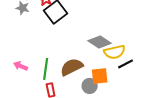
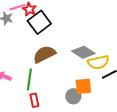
brown semicircle: (72, 67) -> (44, 54), moved

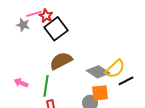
gray diamond: (83, 52) -> (98, 72), moved
yellow semicircle: (98, 62) -> (115, 69), turned -30

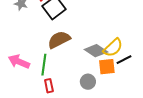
pink arrow: (21, 83) -> (19, 62), size x1.5
orange square: (100, 93) -> (107, 67), moved

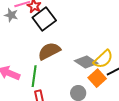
orange square: (107, 67) -> (97, 78), turned -36

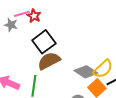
black square: (44, 19) -> (44, 42), moved

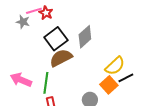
gray diamond: (86, 72) -> (85, 37), moved, turned -75

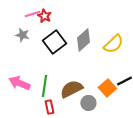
gray star: (23, 22) -> (22, 35), moved
brown semicircle: (61, 58) -> (71, 89), moved
yellow semicircle: (115, 66) -> (113, 44), moved

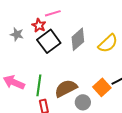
pink line: (32, 14) -> (53, 13), moved
red star: (44, 16) -> (39, 25), moved

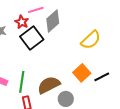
gray diamond: (78, 39) -> (53, 21), moved
orange square: (102, 87) -> (82, 73), moved

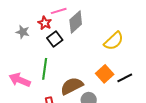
black square: (32, 38) -> (55, 39), size x0.7
green line: (22, 82) -> (45, 69), moved

